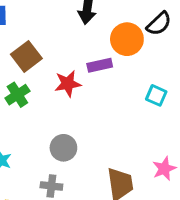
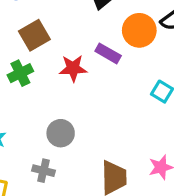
purple rectangle: (100, 65) -> (108, 53), turned 35

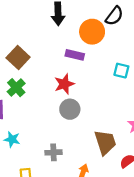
red star: (73, 68) -> (64, 84), moved
gray circle: (61, 133) -> (70, 109), moved

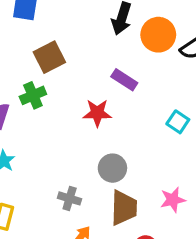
orange circle: (92, 32) -> (158, 35), moved
gray circle: (70, 109) -> (112, 168), moved
gray cross: (54, 152) -> (70, 198), moved

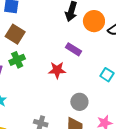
brown square: (49, 57) -> (15, 34), moved, turned -30
gray circle: (112, 168) -> (79, 102), moved

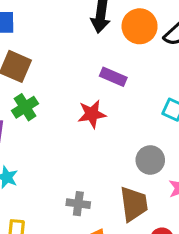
gray circle: (79, 102) -> (150, 160), moved

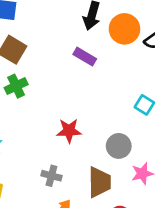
purple rectangle: (113, 77) -> (85, 57), moved
red star: (92, 114) -> (69, 131), moved

